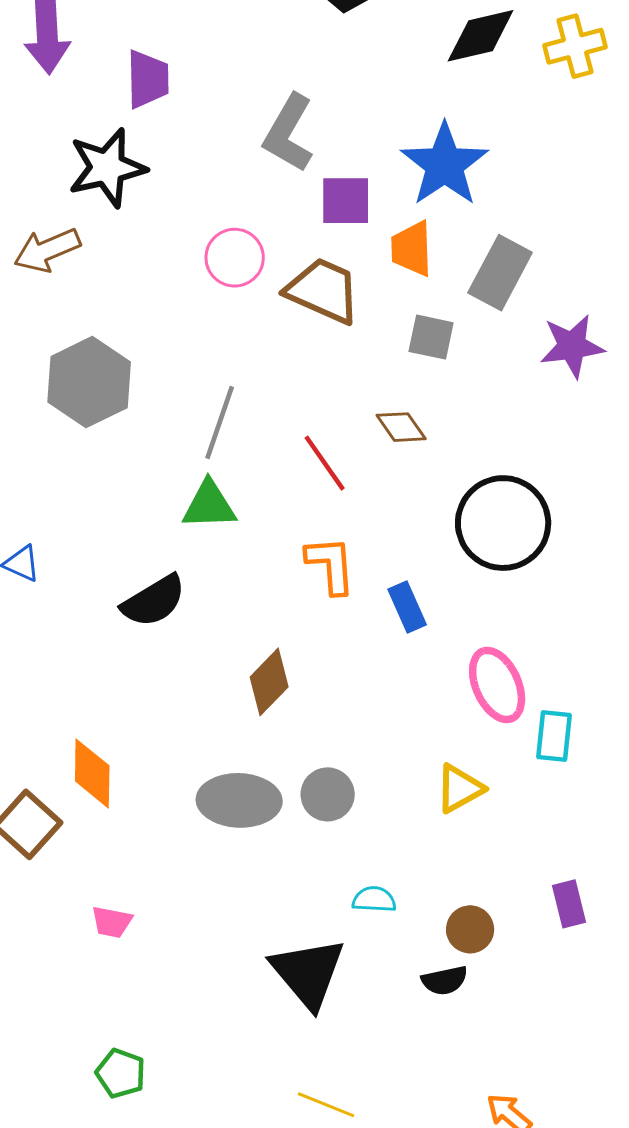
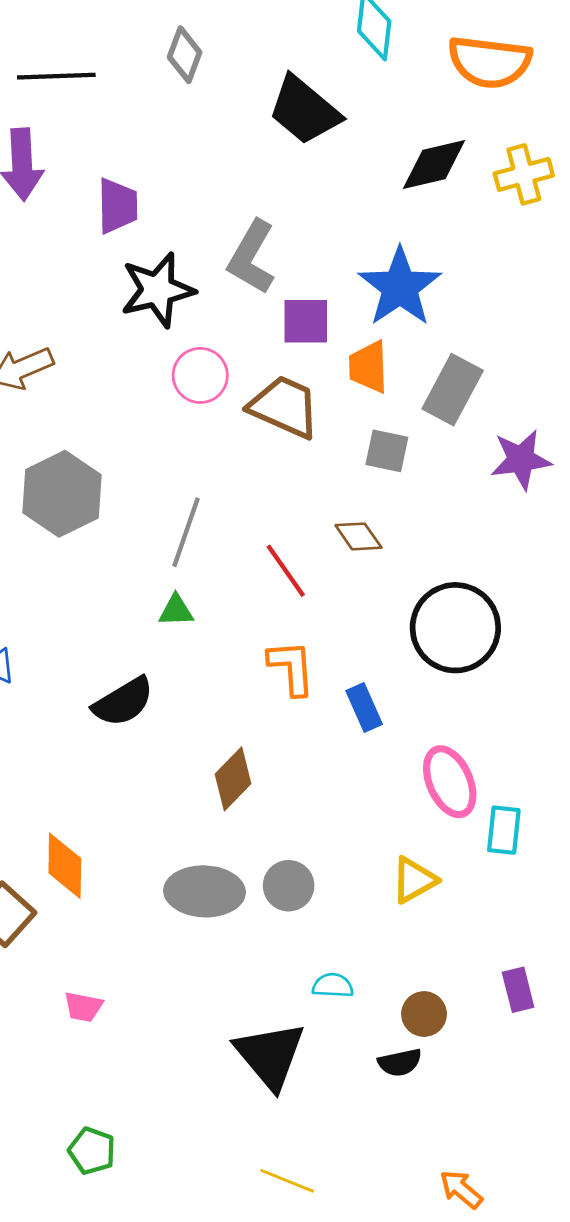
black star: (107, 168) -> (157, 290), moved
green triangle: (209, 505) -> (176, 611), size x0.7

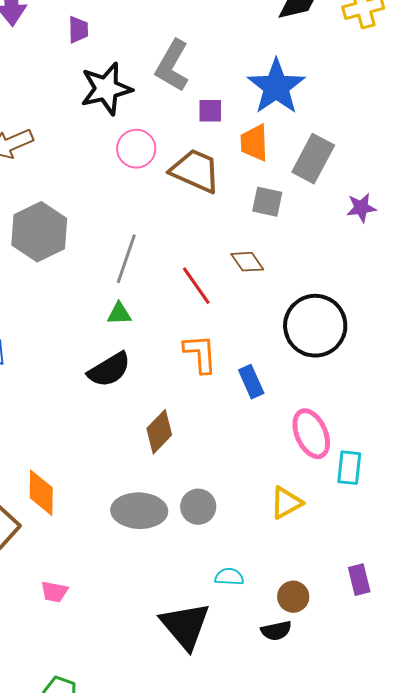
purple trapezoid: (118, 206) -> (78, 30), size x0.7
purple square: (306, 321) -> (210, 111), size x0.7
purple star: (521, 460) -> (361, 208), size x0.7
black semicircle: (123, 702) -> (109, 370), moved

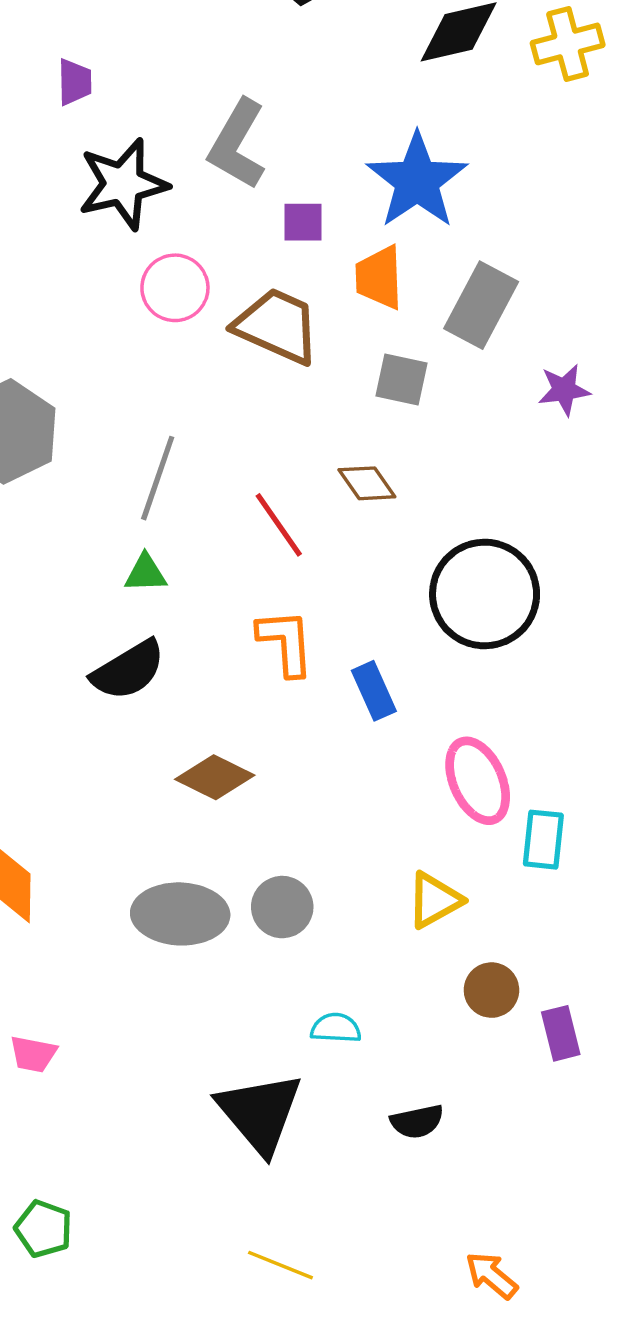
brown diamond: (159, 432) -> (215, 777), turned 72
brown circle: (293, 597) -> (491, 990), moved

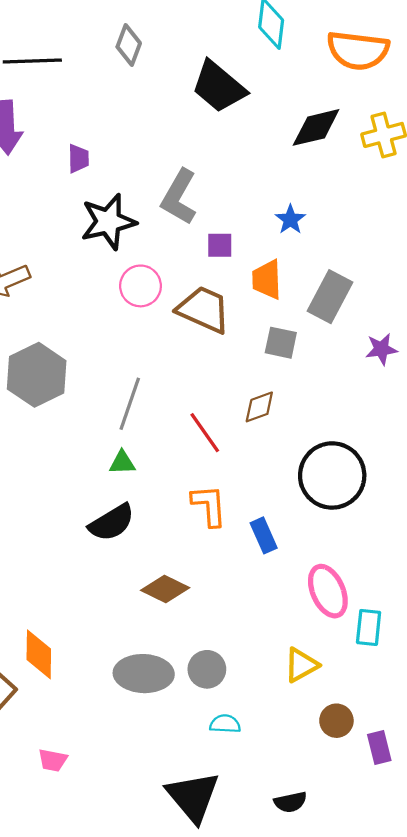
blue star: (417, 181) -> (290, 220), size x0.5
brown diamond: (367, 483) -> (259, 407), turned -75
cyan semicircle: (336, 1028) -> (225, 724), moved

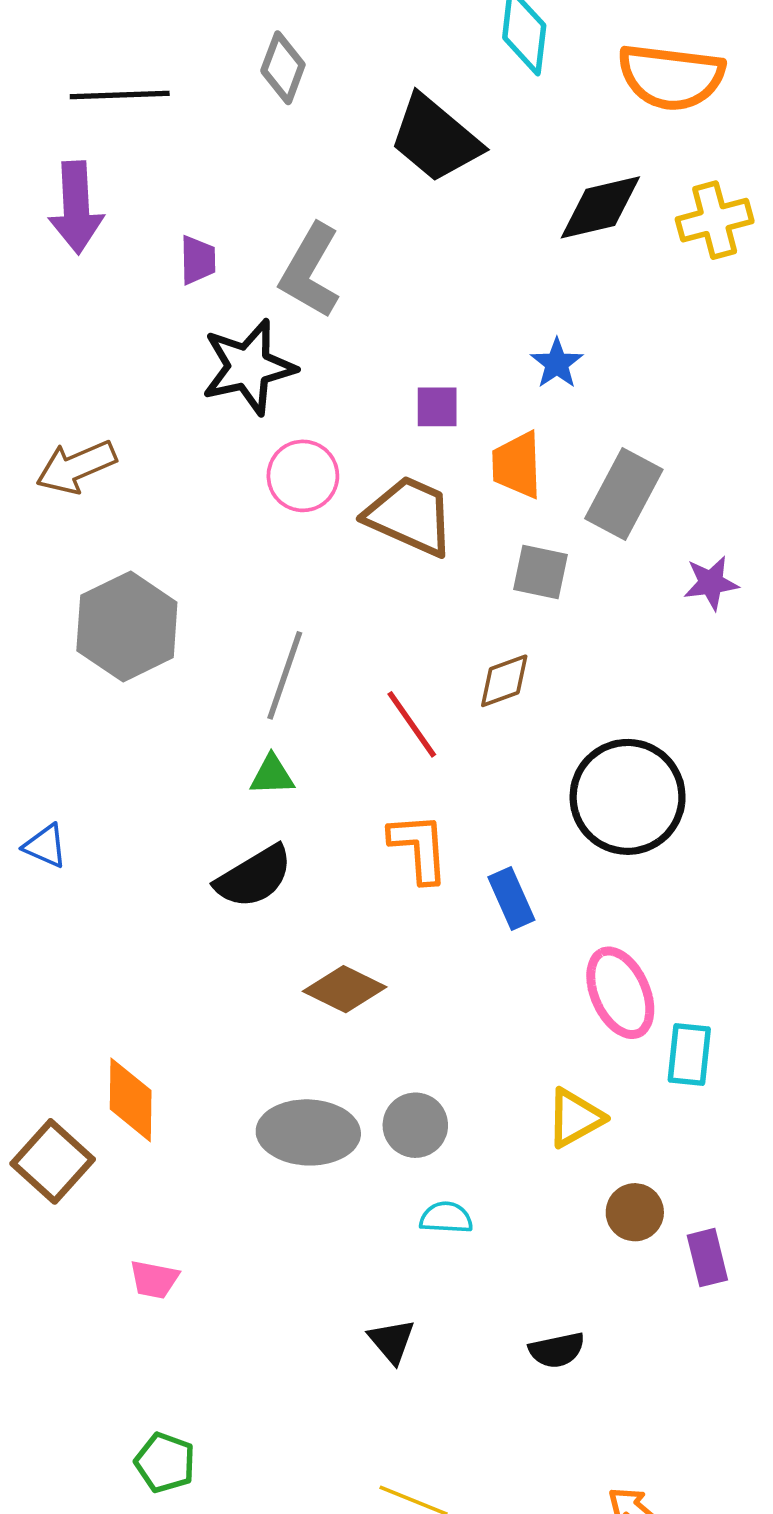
gray L-shape: (179, 197) -> (310, 271), moved
black triangle: (193, 797) -> (392, 1341), size x0.5

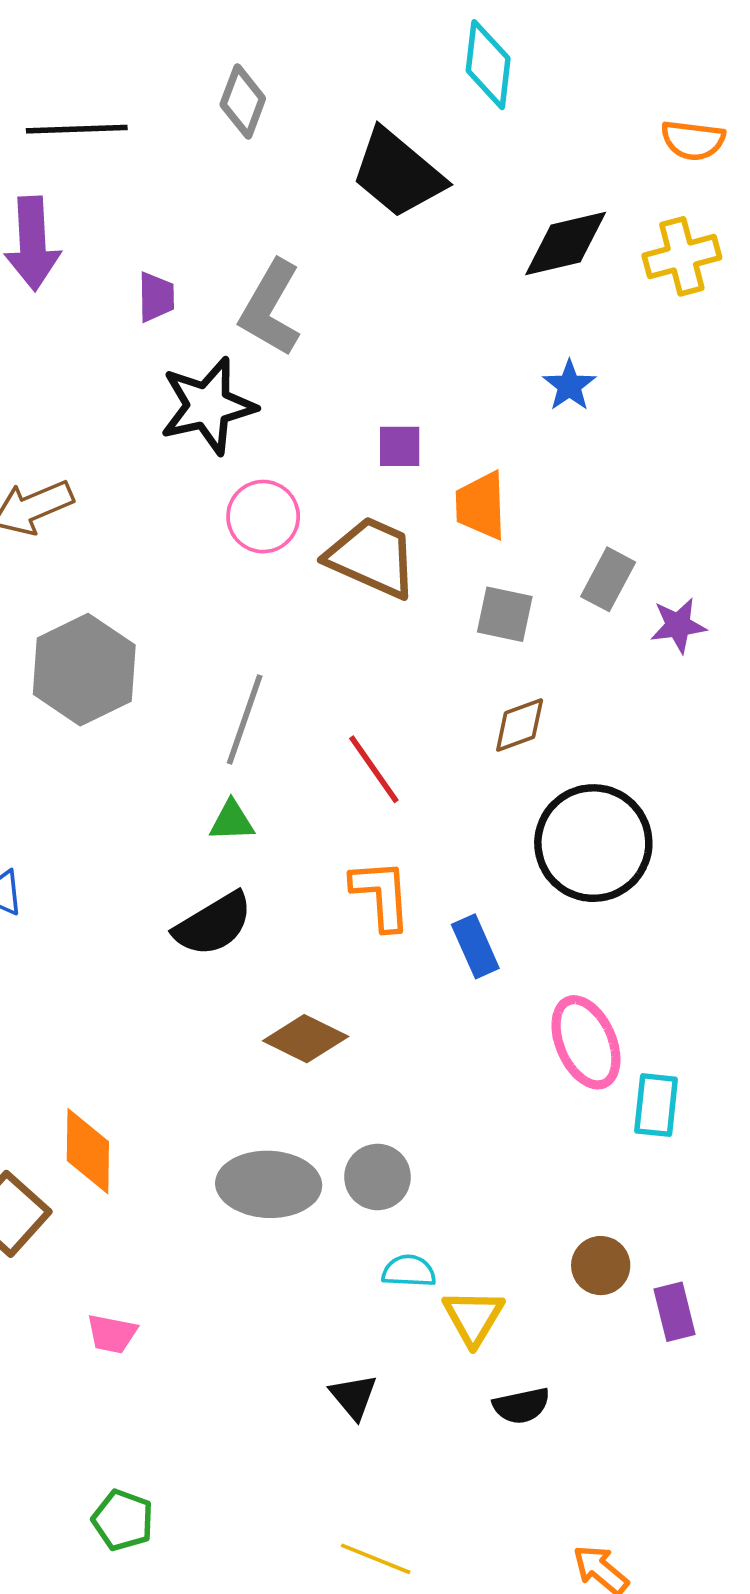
orange semicircle: (671, 77) -> (693, 140), moved, size x0.6
blue star: (557, 363) -> (569, 386), moved
gray rectangle: (624, 494) -> (608, 579), moved, size x0.7
brown diamond: (504, 681) -> (520, 725), moved
yellow triangle: (575, 1118) -> (473, 1317), moved, turned -30

